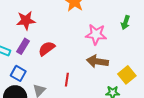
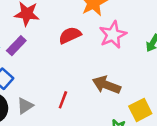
pink star: (96, 34) -> (113, 35), moved, turned 30
red semicircle: (47, 49) -> (70, 35), moved

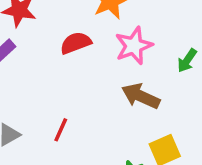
brown arrow: (106, 85) -> (141, 96), moved

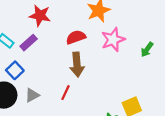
brown arrow: (141, 96) -> (77, 65), moved, turned -120

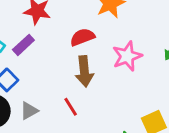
pink star: (113, 40) -> (127, 56), moved
red line: (65, 93) -> (71, 107), turned -56

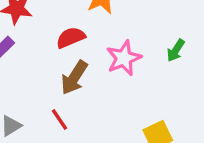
brown arrow: (84, 71) -> (74, 78), turned 40

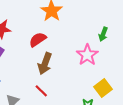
pink star: (124, 58) -> (87, 55), moved

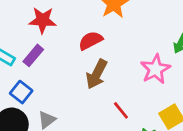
red line: (41, 91) -> (121, 110), moved

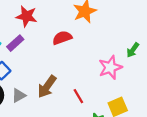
brown arrow: (97, 74) -> (47, 87), moved

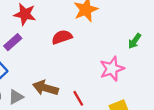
green arrow: (133, 50) -> (135, 41), moved
brown arrow: (47, 87) -> (45, 88), turned 70

